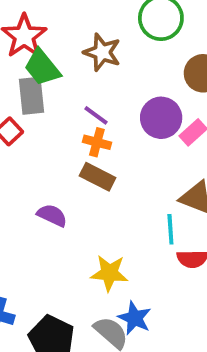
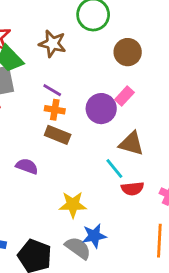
purple circle: (161, 118) -> (101, 109), moved
cyan line: (170, 229) -> (114, 168), turned -30
blue star: (135, 318) -> (94, 236), turned -30

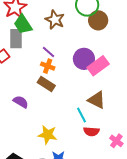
brown circle: (128, 52) -> (98, 20), moved
pink rectangle: (124, 96) -> (98, 66), size x1.5
purple circle: (101, 109) -> (84, 59), moved

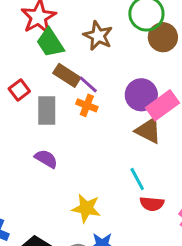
gray rectangle: (16, 39) -> (47, 110), moved
brown rectangle: (46, 84) -> (67, 75), moved
brown triangle: (97, 100) -> (148, 131), moved

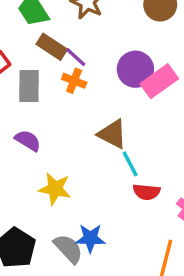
brown triangle: (148, 131) -> (112, 134), moved
yellow star: (86, 208) -> (55, 189), moved

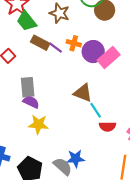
orange cross: (74, 81) -> (74, 43), moved
gray rectangle: (29, 86) -> (28, 87), moved
yellow star: (55, 189) -> (38, 124), moved

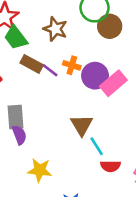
brown triangle: (83, 93) -> (82, 125), turned 36
purple semicircle: (31, 102) -> (19, 135), turned 42
yellow star: (38, 124) -> (40, 170), moved

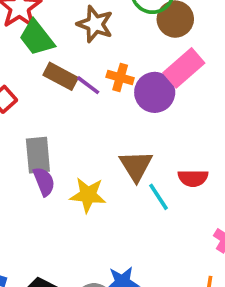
pink rectangle: (113, 83) -> (184, 68), moved
red semicircle: (110, 166) -> (193, 178), moved
yellow star: (40, 170) -> (88, 195), moved

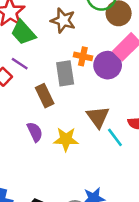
brown rectangle: (61, 76) -> (45, 96), moved, turned 40
purple line: (88, 85) -> (20, 64), moved
gray rectangle: (38, 155) -> (65, 73), moved

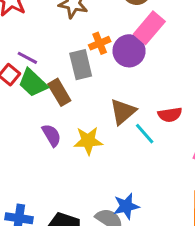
green trapezoid: (23, 33) -> (33, 83), moved
orange cross: (83, 56) -> (100, 43), turned -30
brown triangle: (98, 117) -> (123, 112), turned 30

